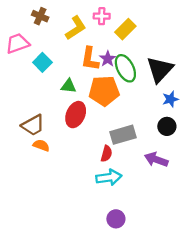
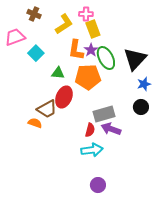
yellow rectangle: (125, 29) -> (93, 29), moved, turned -66
brown trapezoid: (33, 125) -> (47, 109), moved
purple arrow: (156, 160) -> (111, 129), moved

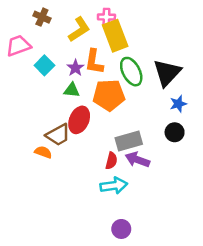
yellow rectangle: (93, 29) -> (115, 36), size x1.4
purple star: (91, 50) -> (75, 68), moved

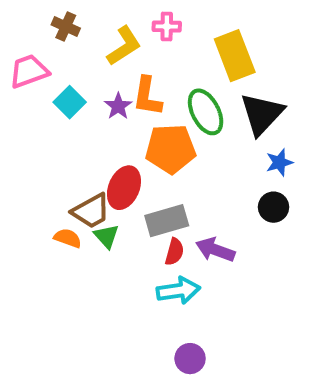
yellow rectangle: (115, 36) -> (235, 56), moved
green triangle: (72, 90) -> (107, 236), moved, turned 42
gray rectangle: (129, 141) -> (167, 221), moved

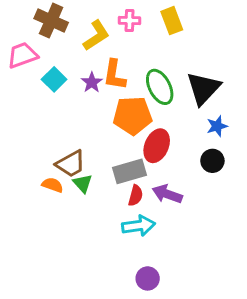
brown cross: (66, 26) -> (51, 21), size x1.5
yellow rectangle: (235, 56) -> (172, 21), moved, size x0.7
red ellipse: (124, 188) -> (157, 146), moved

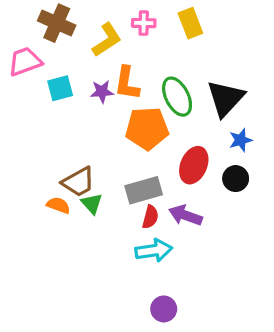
cyan square: (54, 79) -> (60, 88), turned 30
purple star: (92, 82) -> (102, 92), turned 30
red ellipse: (157, 146) -> (194, 165), moved

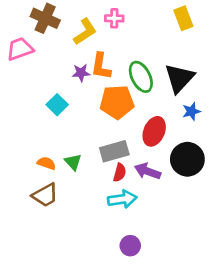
yellow rectangle: (190, 23) -> (183, 18), moved
cyan square: (60, 88) -> (57, 105), moved, turned -30
black circle: (236, 179) -> (187, 159), moved, size x1.6
brown trapezoid: (78, 182) -> (45, 195), moved

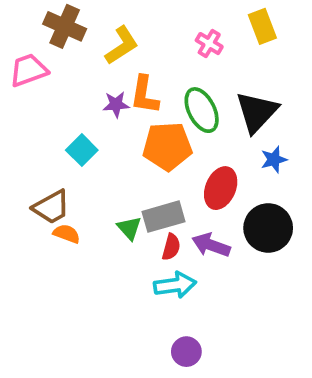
pink cross: (114, 18) -> (209, 44), moved, turned 30
green triangle: (73, 162) -> (129, 228), moved
brown trapezoid: (45, 195) -> (51, 207), moved

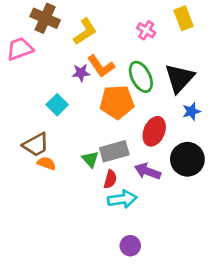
orange L-shape: (145, 95) -> (101, 66), turned -44
red semicircle: (171, 247) -> (110, 179), moved

